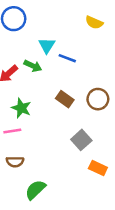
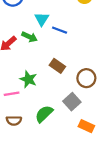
brown circle: (98, 99) -> (86, 78), moved
green star: (21, 108) -> (28, 79), moved
green semicircle: (35, 190) -> (44, 114), moved

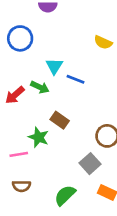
brown rectangle: (57, 66) -> (60, 120), moved
green semicircle: (44, 114) -> (65, 195), moved

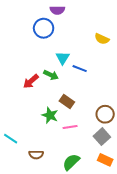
blue circle: (20, 38) -> (44, 28), moved
pink line: (19, 154) -> (70, 127), moved
gray square: (90, 164) -> (102, 137), moved

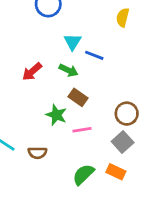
yellow semicircle: (102, 39) -> (123, 17), turned 80
green arrow: (51, 75) -> (68, 70), moved
brown semicircle: (36, 155) -> (37, 153), moved
orange rectangle: (105, 160) -> (116, 172), moved

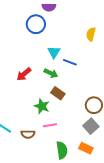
pink line: (82, 130) -> (50, 125), moved
green semicircle: (83, 174) -> (62, 150), turned 126

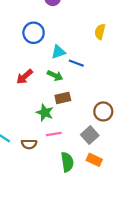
blue circle: (36, 24) -> (34, 33), moved
cyan triangle: (54, 52) -> (58, 52), turned 40
brown rectangle: (58, 93) -> (63, 98), turned -48
gray square: (91, 126) -> (90, 135), moved

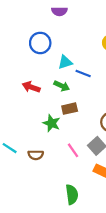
red arrow: (25, 77) -> (31, 87), turned 60
pink line: (54, 134) -> (73, 150), moved, turned 64
green semicircle: (67, 162) -> (72, 194), moved

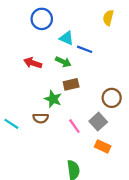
cyan triangle: (65, 62) -> (67, 38), turned 42
brown semicircle: (36, 155) -> (41, 118), moved

